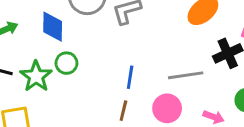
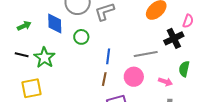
green circle: (66, 63) -> (81, 37), moved

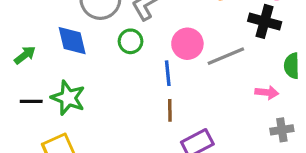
green circle: (81, 37) -> (131, 41), moved
black cross: (174, 38) -> (265, 21), turned -36
pink circle: (134, 77) -> (187, 44), moved

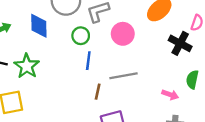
pink circle: (187, 44) -> (123, 34), moved
gray line: (226, 56) -> (124, 76), moved
blue line: (168, 73) -> (88, 61), moved

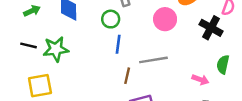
pink circle: (123, 34) -> (165, 19), moved
green star: (27, 66) -> (56, 49), turned 30

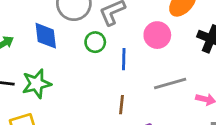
blue line: (118, 44) -> (124, 59), moved
gray line: (153, 60) -> (170, 83), moved

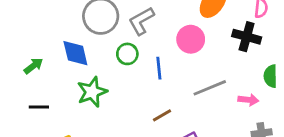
green star: (37, 84) -> (92, 92), moved
brown line: (122, 105) -> (162, 115), turned 60

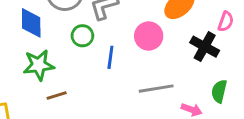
brown line: (162, 115) -> (57, 96), moved

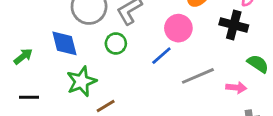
blue line: (110, 57) -> (161, 56), moved, turned 55
green semicircle: (219, 91) -> (258, 64), turned 125

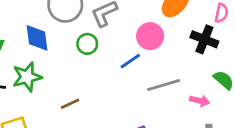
green star: (81, 81) -> (27, 77), moved

